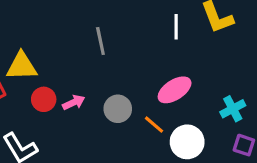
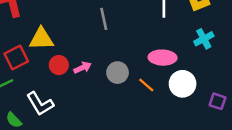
pink ellipse: (175, 90) -> (163, 58), turned 35
cyan cross: (233, 109) -> (204, 39), moved
white circle: (187, 142) -> (183, 84), moved

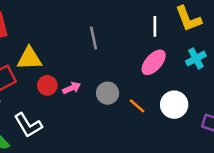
pink ellipse: (163, 58) -> (154, 62), moved, turned -50

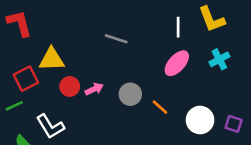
gray line: (93, 38) -> (116, 39), turned -60
white circle: (174, 105) -> (200, 120), moved

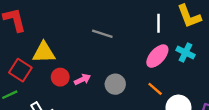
cyan cross: (219, 59) -> (186, 53), moved, turned -36
red square: (26, 79) -> (20, 70), turned -30
orange line: (160, 107) -> (155, 89), moved

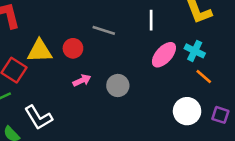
white line: (159, 23) -> (151, 20), moved
red circle: (60, 77) -> (73, 48), moved
orange line: (155, 89) -> (204, 77), moved

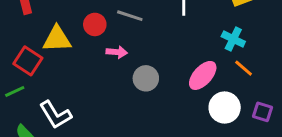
red circle: (73, 48) -> (95, 24), moved
pink ellipse: (164, 55) -> (203, 75), moved
pink arrow: (82, 80) -> (117, 52), moved, turned 30

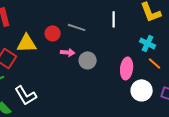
pink ellipse: (203, 75) -> (127, 68), turned -35
gray circle: (146, 78) -> (88, 60), moved

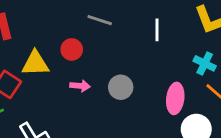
gray line: (77, 27) -> (100, 20), moved
pink arrow: (68, 52) -> (80, 86), moved

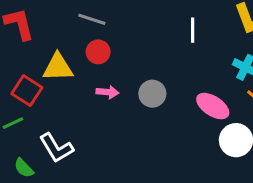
gray line: (100, 20) -> (92, 19), moved
pink ellipse: (175, 98) -> (213, 106), turned -64

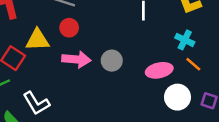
pink arrow: (107, 92) -> (76, 59), size x1.6
pink ellipse: (213, 106) -> (159, 70), turned -45

